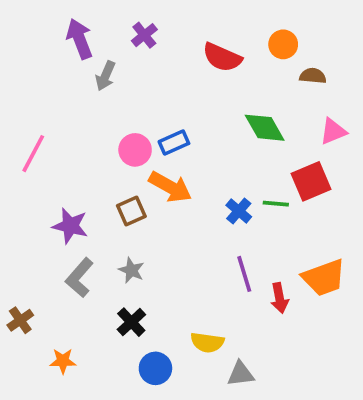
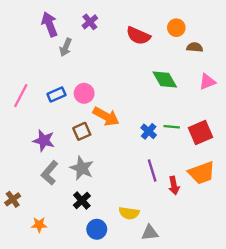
blue rectangle: (174, 142) -> (56, 94), moved
red square: (311, 181) -> (200, 132), moved
gray star: (131, 270) -> (82, 168), size x1.5

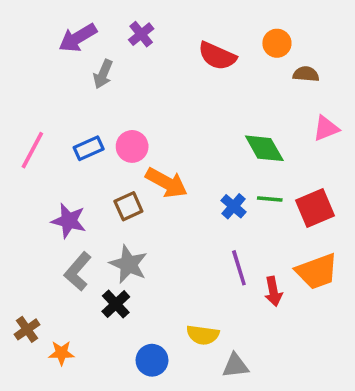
purple arrow: (50, 24) -> (78, 38), turned -100
green diamond: (165, 79) -> (264, 148), moved
brown cross: (13, 199) -> (27, 329), moved
black cross: (82, 200) -> (116, 304), moved

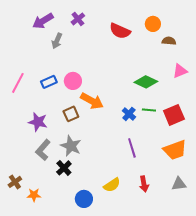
green diamond: (264, 148) -> (146, 82), turned -35
red arrow: (273, 291) -> (144, 184), moved
yellow semicircle: (203, 335) -> (112, 185), turned -42
gray triangle: (235, 366) -> (179, 184), moved

